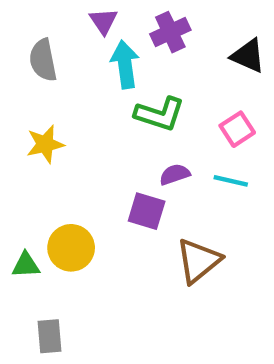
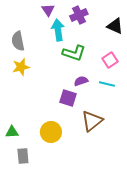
gray semicircle: (43, 60) -> (18, 41), moved
yellow circle: (71, 248) -> (51, 132), moved
green triangle: (26, 265) -> (12, 132), moved

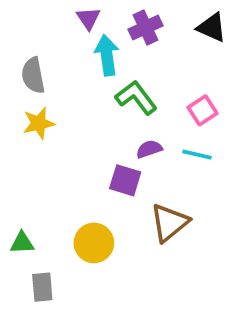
black triangle: (115, 26) -> (212, 28), moved
green L-shape: (74, 53) -> (136, 98), turned -145

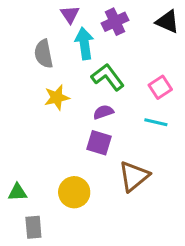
gray semicircle: (33, 75) -> (44, 54), moved
yellow star: (39, 123) -> (57, 97), moved
purple semicircle: (149, 149) -> (103, 112), moved

